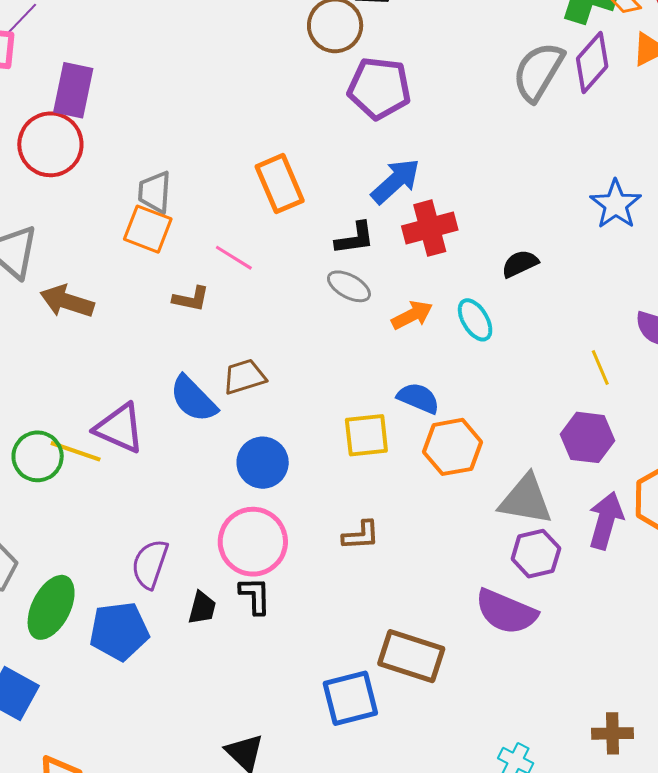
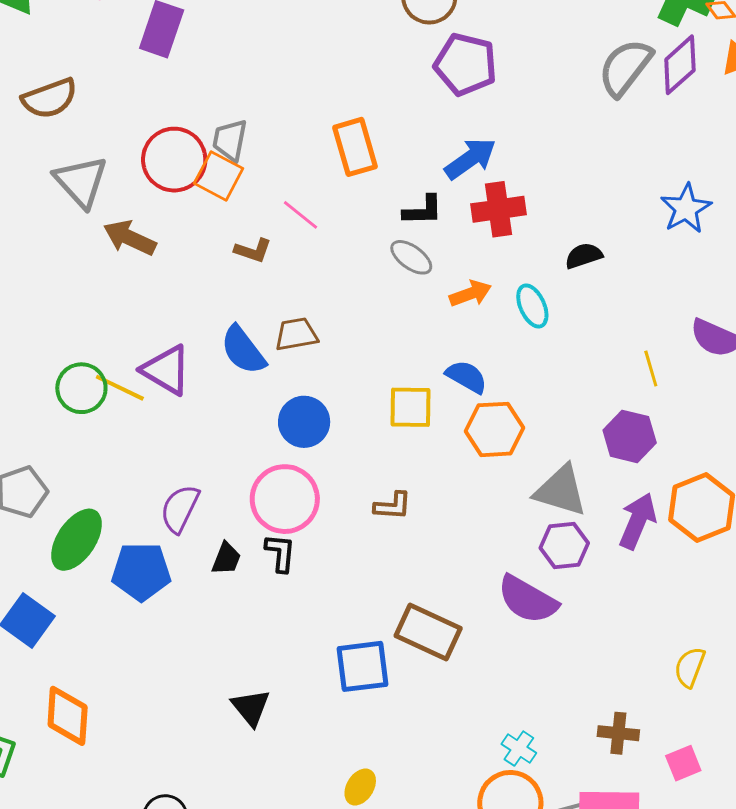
red circle: (50, 144) -> (174, 160), moved

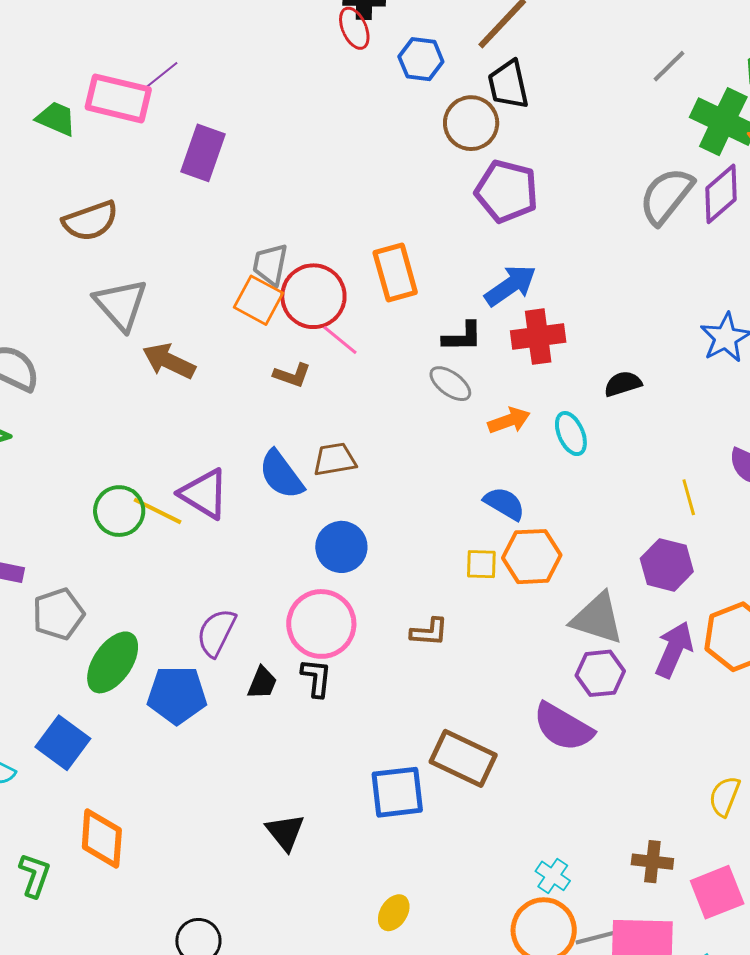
red circle: (174, 160) -> (313, 296), moved
yellow square: (411, 407) -> (481, 564), moved, size x0.7
pink square: (683, 763) -> (717, 892), size x1.5

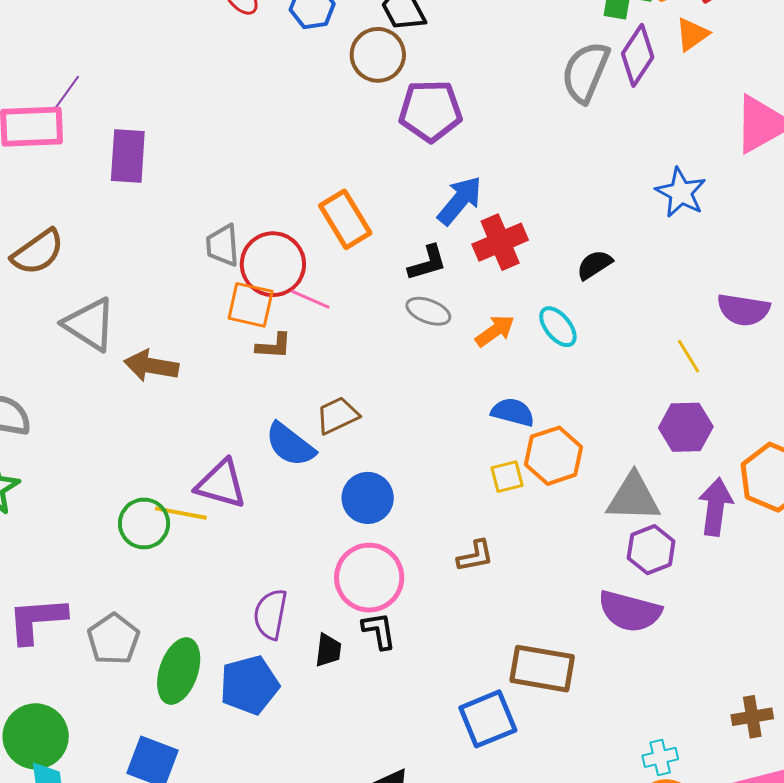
orange square: (258, 300) -> (251, 305), moved
cyan cross: (553, 876) -> (660, 757), turned -32

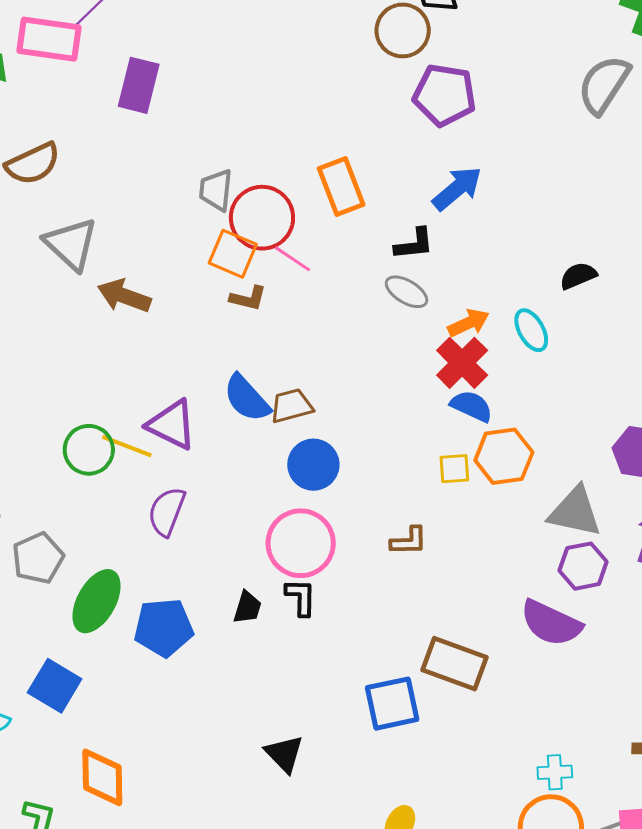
red cross: (500, 242) -> (462, 363), moved, turned -32
brown trapezoid: (337, 415) -> (291, 406), moved
purple semicircle: (270, 614) -> (167, 512), moved

